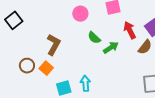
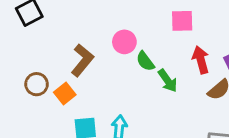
pink circle: (80, 14) -> (124, 42), moved
green arrow: (111, 47) -> (168, 81), turned 77

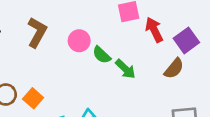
brown L-shape: (82, 60) -> (37, 32), moved
red arrow: (201, 60) -> (154, 30), moved

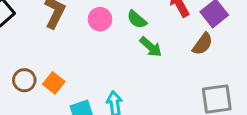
green semicircle: (102, 55) -> (137, 19), moved

